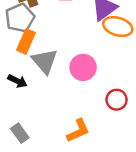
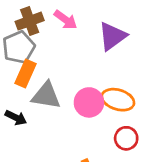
orange ellipse: (118, 27) -> (118, 100), moved
gray triangle: (45, 61) -> (46, 96), turned -40

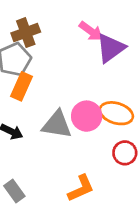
pink arrow: (66, 20) -> (91, 31), moved
gray triangle: (46, 96) -> (57, 125), moved

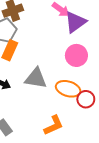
orange ellipse: (116, 113) -> (68, 89), moved
pink circle: (87, 116) -> (76, 55), moved

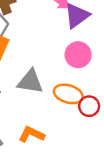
orange L-shape: (54, 125) -> (31, 134), moved, turned -130

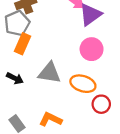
red circle: (89, 106) -> (101, 104), moved

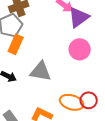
orange ellipse: (83, 84) -> (72, 102), moved

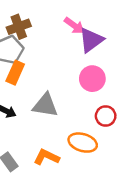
red circle: (89, 100) -> (106, 116), moved

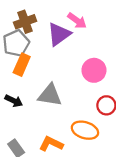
purple triangle: (91, 40) -> (59, 34), moved

